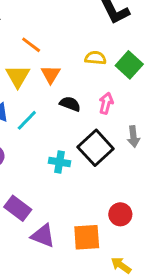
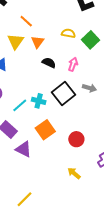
cyan line: (27, 120) -> (20, 105), moved
gray arrow: (133, 136) -> (89, 88), turned -72
orange square: (87, 237) -> (45, 130), moved, turned -36

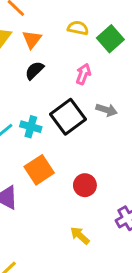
black semicircle: (49, 63) -> (34, 70), moved, turned -72

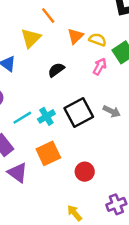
orange triangle: (32, 39) -> (75, 36), moved
pink arrow: (83, 74) -> (100, 66), moved
cyan cross: (31, 127) -> (46, 116), turned 35

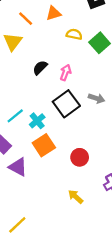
orange triangle: (75, 36) -> (54, 13), moved, turned 35
pink arrow: (100, 66) -> (66, 72), moved
cyan cross: (46, 116) -> (37, 121), moved

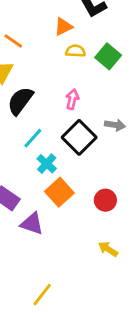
orange triangle: (54, 13) -> (63, 27), moved
black semicircle: (40, 68) -> (20, 101), moved, size x1.5
cyan line: (15, 116) -> (33, 138), moved

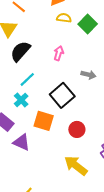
black square: (79, 137) -> (62, 95), moved
cyan cross: (47, 164) -> (21, 100), moved
orange square: (59, 192) -> (44, 121), turned -36
yellow arrow: (108, 249) -> (76, 166), size x1.6

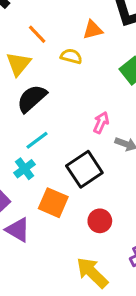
yellow semicircle: (64, 18) -> (71, 56), moved
pink arrow: (59, 53) -> (101, 123), moved

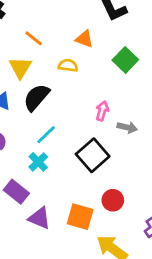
orange triangle: (93, 30) -> (84, 39), moved, turned 42
yellow semicircle: (71, 56) -> (68, 65), moved
orange square: (53, 203) -> (80, 217), moved

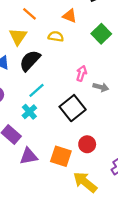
purple triangle: (39, 218) -> (29, 156), turned -36

